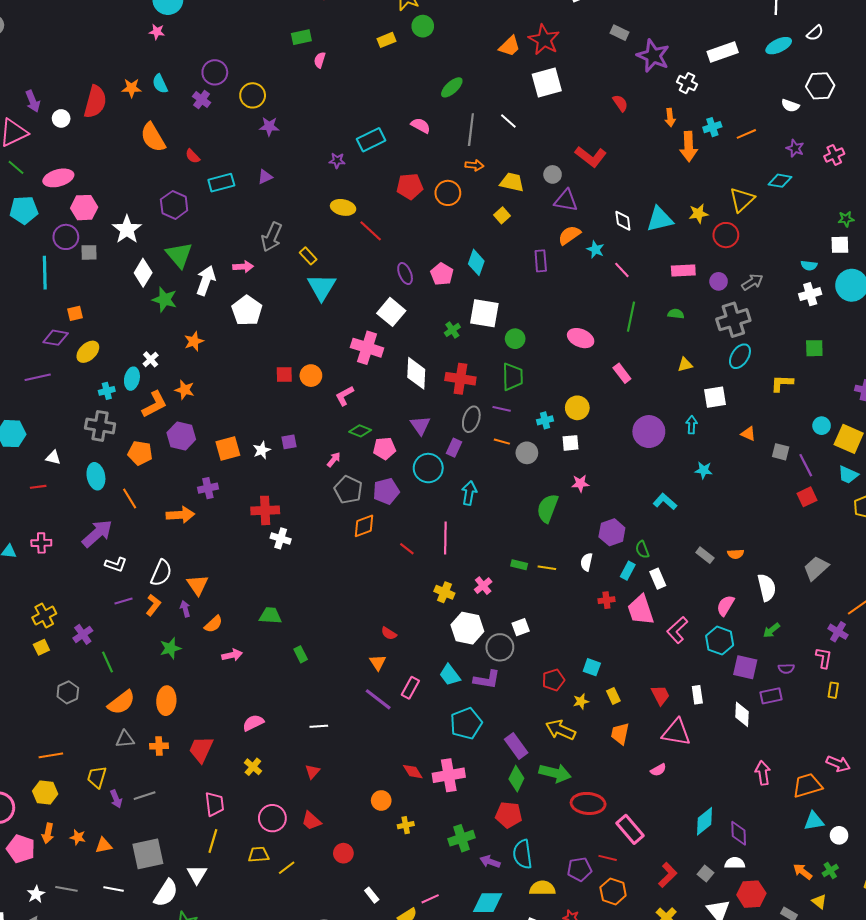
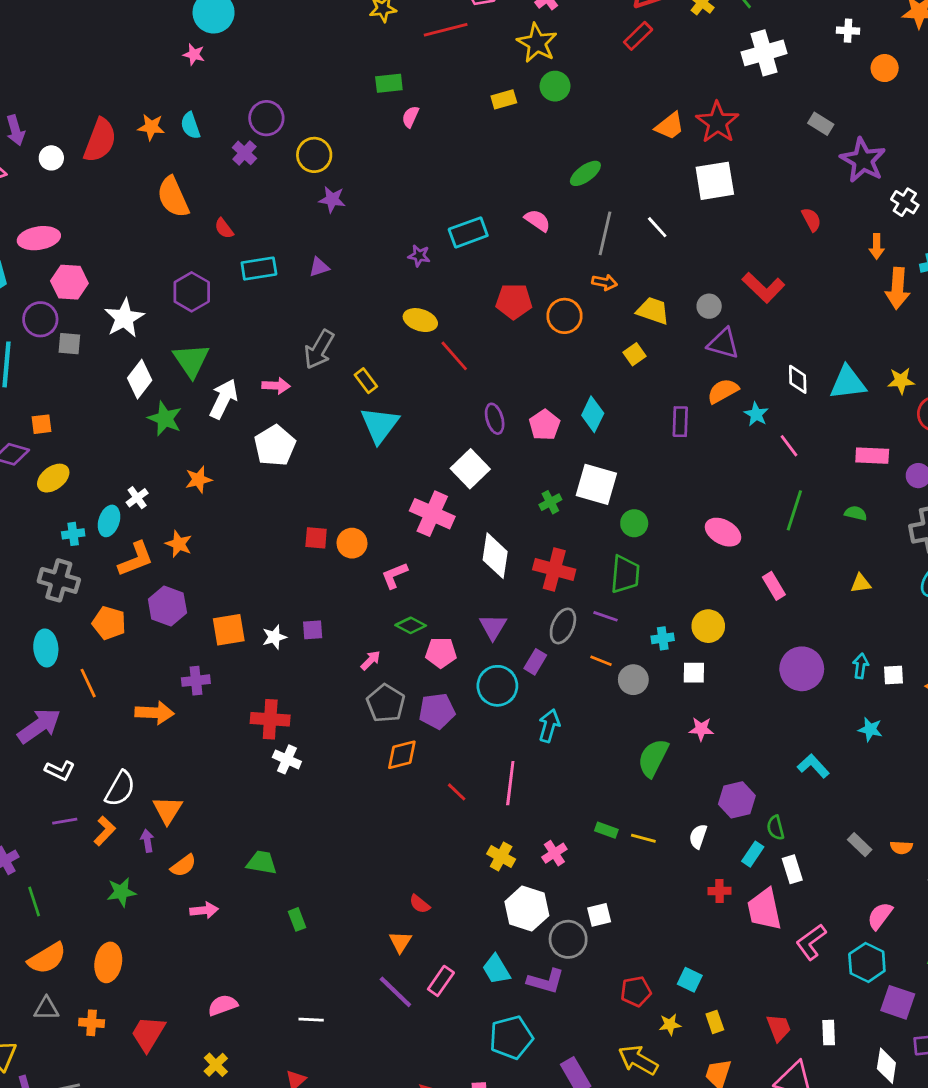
white square: (715, 397) -> (894, 675), moved, size x0.7

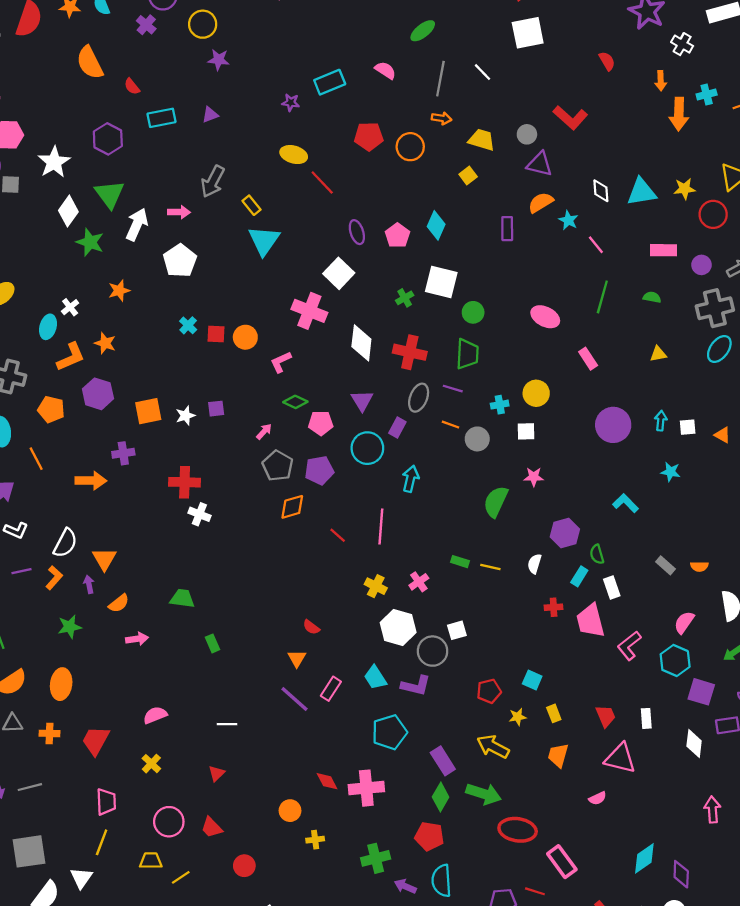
cyan cross: (73, 534) -> (188, 325), moved, turned -36

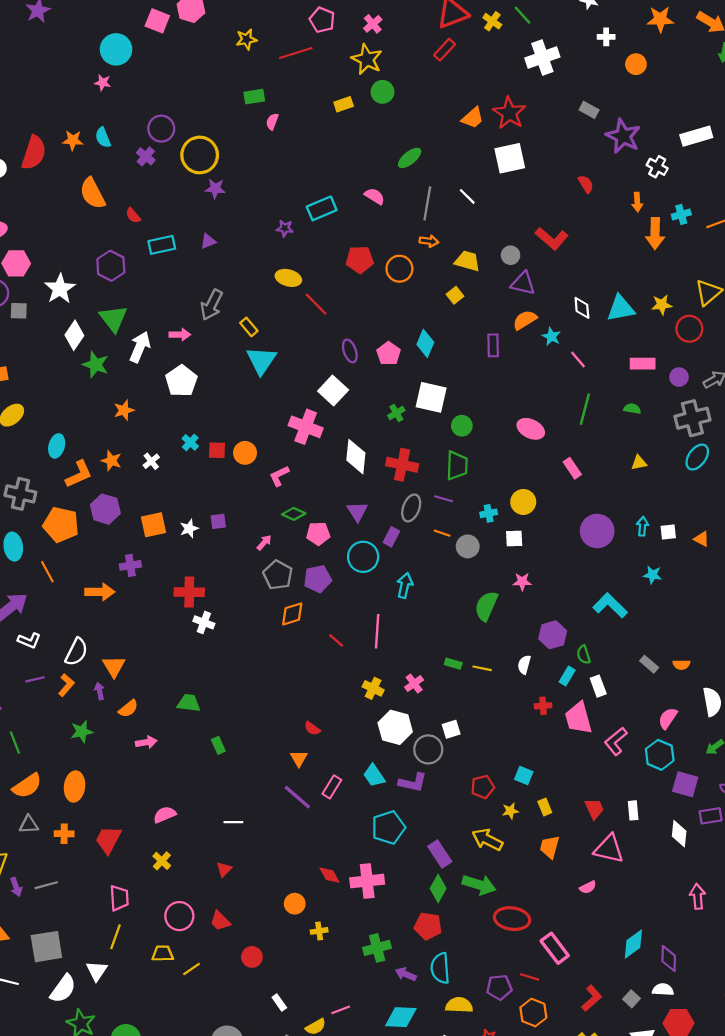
yellow circle: (203, 24) -> (200, 155), size x1.4
white cross: (70, 307) -> (151, 461), moved
orange pentagon: (51, 409) -> (61, 525), size x1.4
cyan L-shape: (626, 503) -> (610, 605), size x1.4

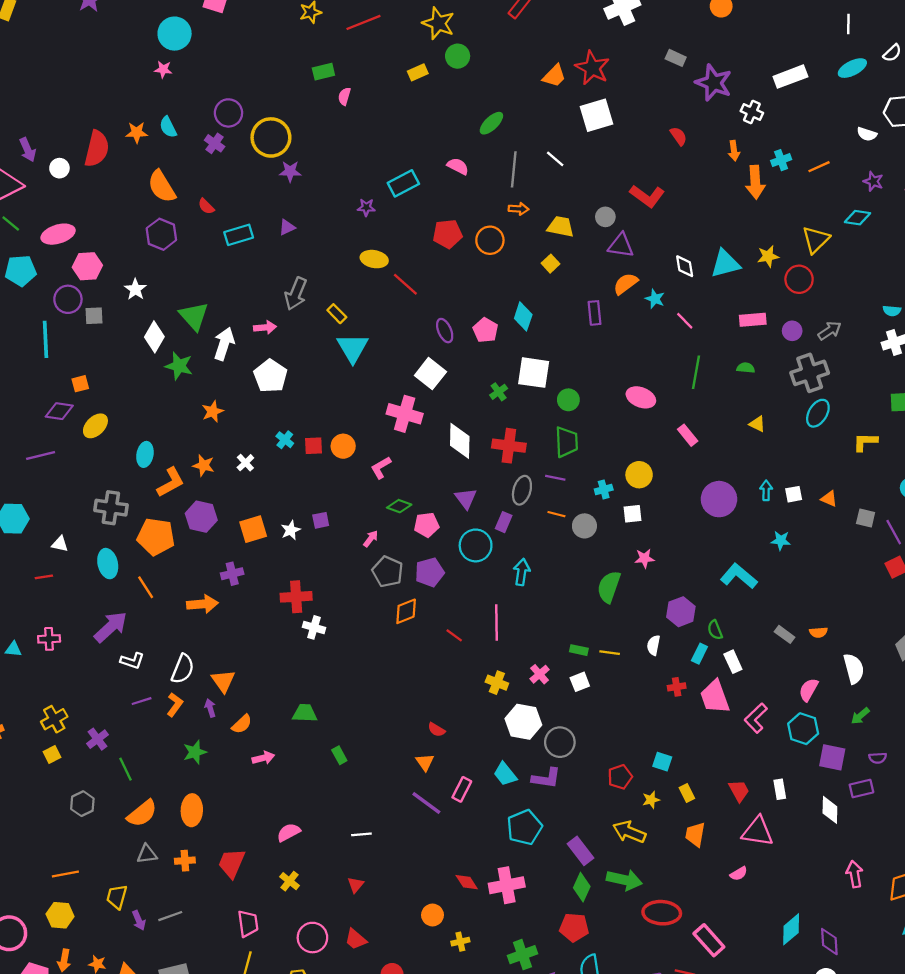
purple hexagon: (111, 266) -> (161, 234), moved
white star: (60, 289) -> (135, 289), size x0.7
yellow triangle: (639, 463) -> (757, 424), turned 42
white square: (451, 729) -> (580, 682), moved

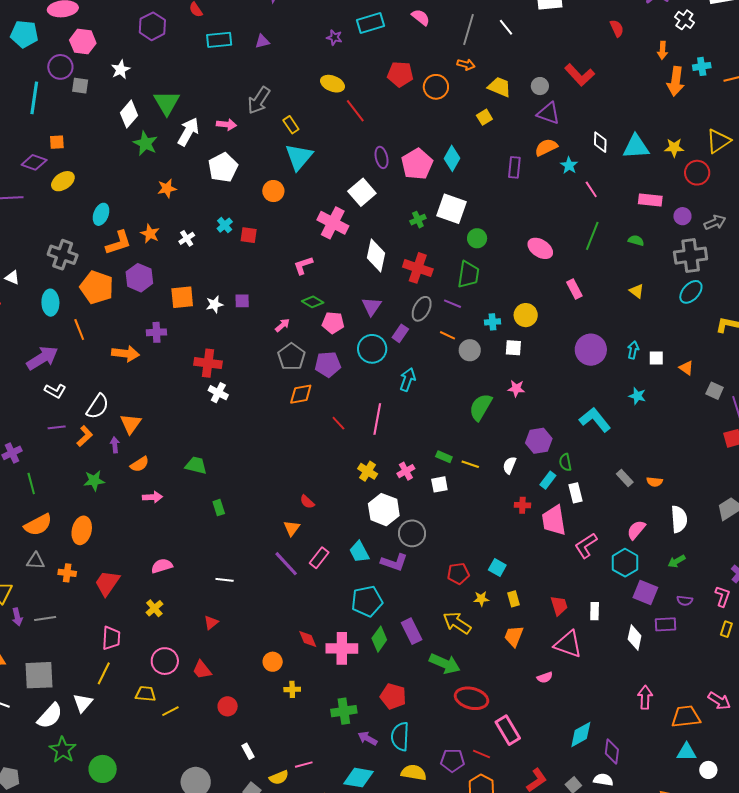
pink pentagon: (486, 330) -> (417, 164), size x1.4
orange circle: (343, 446) -> (273, 191), moved
green diamond: (582, 887) -> (379, 639), moved

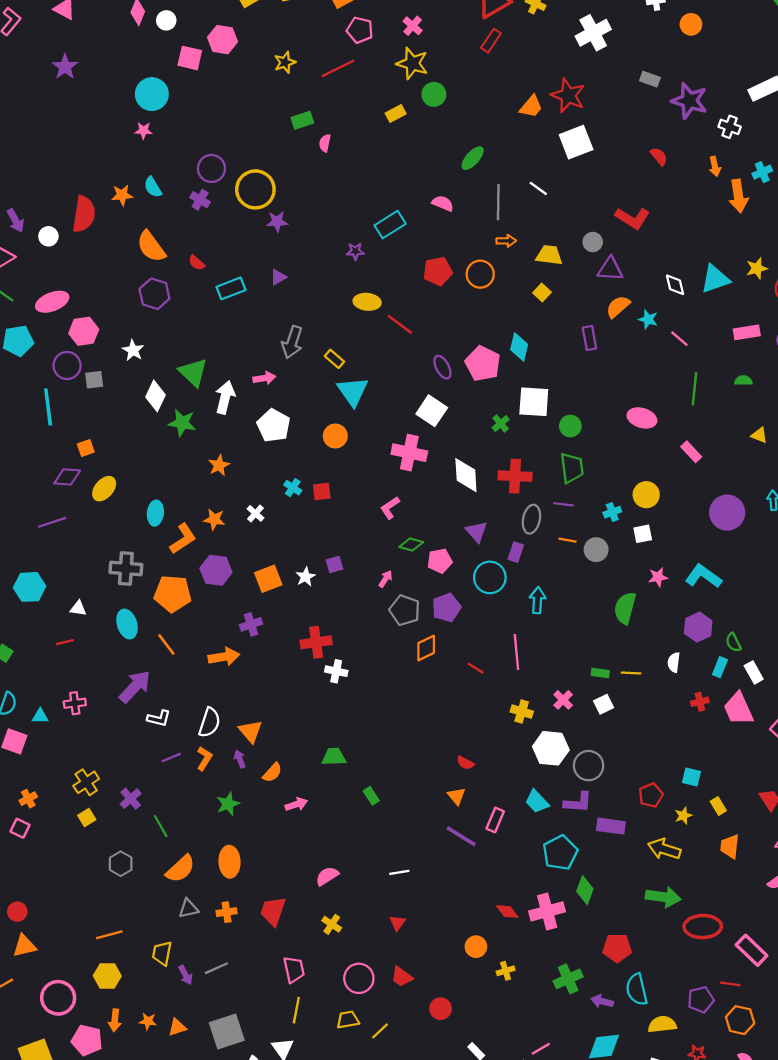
cyan L-shape: (595, 420) -> (703, 576), moved
purple rectangle: (412, 631) -> (611, 826), moved, turned -40

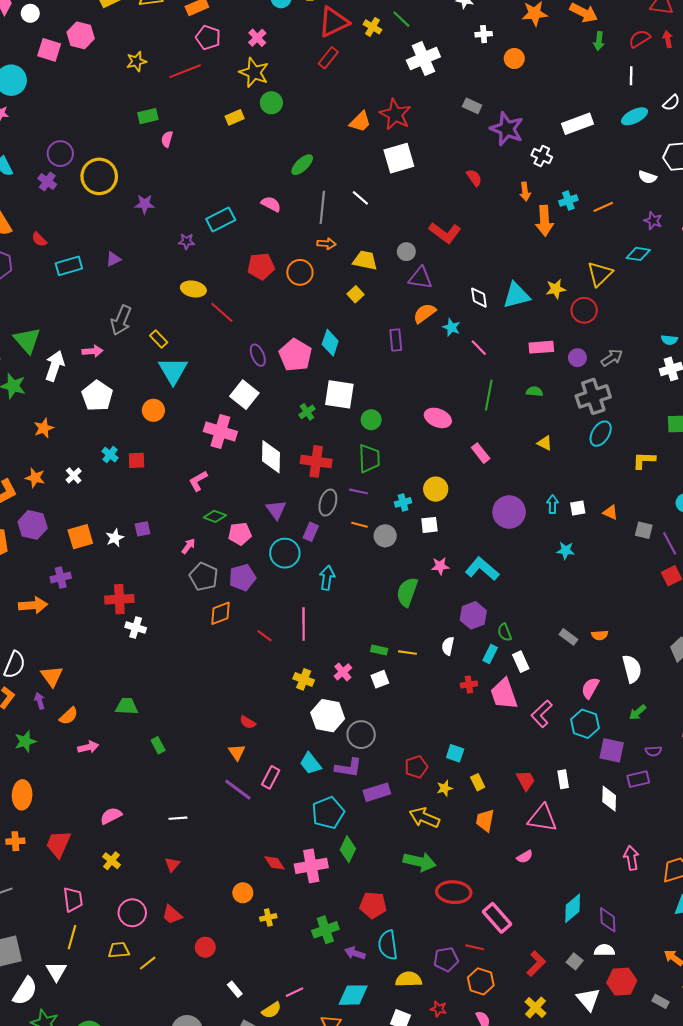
purple star: (277, 222) -> (145, 204), moved
purple rectangle: (611, 826) -> (377, 792), turned -30

